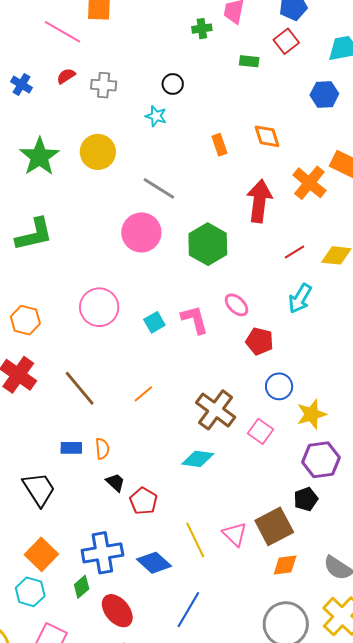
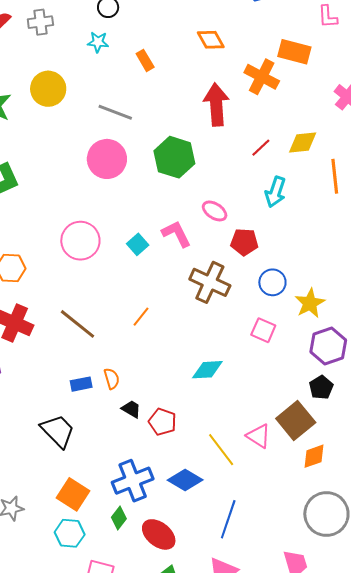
orange rectangle: (219, 145) -> (145, 60), moved
brown cross: (216, 410) -> (210, 282), moved

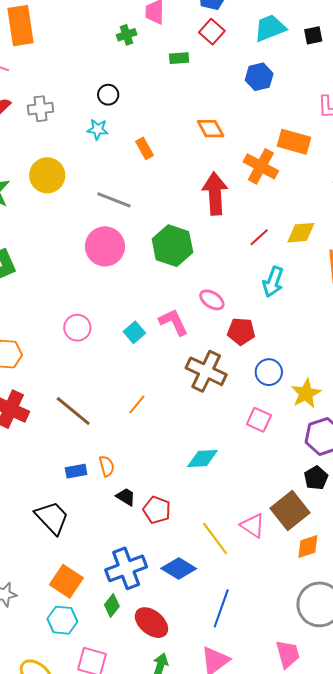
pink circle: (80, 241) -> (77, 328), size x0.7

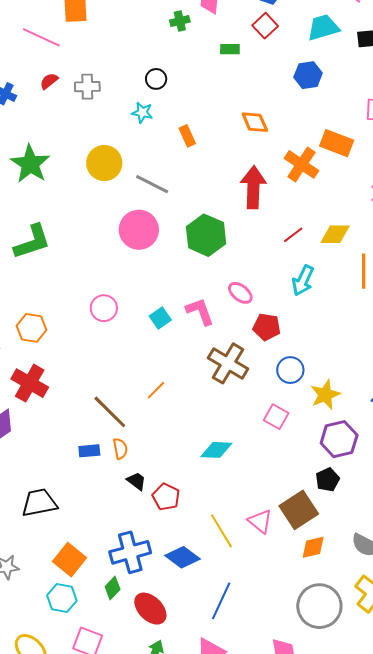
yellow circle: (47, 175) -> (104, 163), moved
brown line: (73, 411) -> (110, 412), moved
black trapezoid: (52, 518) -> (39, 503), moved, turned -63

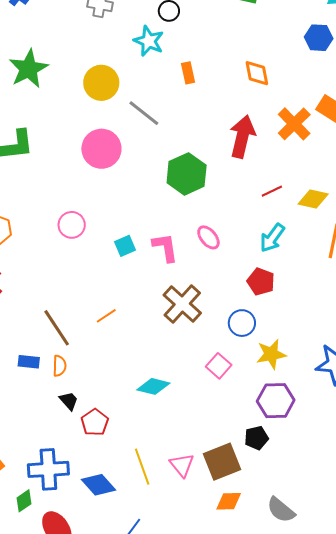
cyan star: (142, 113) -> (149, 41), size x1.4
pink circle: (139, 230) -> (101, 149), moved
red pentagon: (267, 327) -> (261, 282), moved

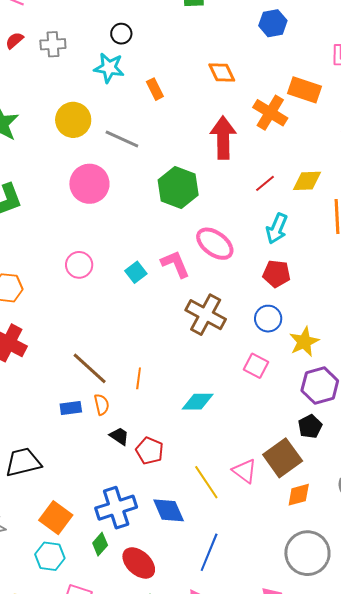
pink ellipse: (208, 237) -> (215, 244), size x1.5
orange line: (106, 316) -> (139, 378), moved, turned -35
blue diamond: (99, 485) -> (169, 510), turned 32

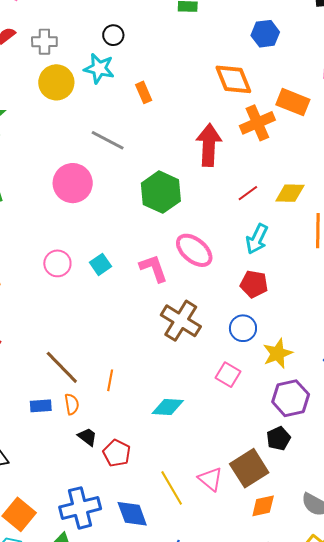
orange diamond: (222, 73) -> (233, 79), moved, size x1.4
orange cross: (270, 113) -> (257, 123), turned 32
yellow circle: (73, 120) -> (56, 82), moved
cyan square: (136, 272) -> (101, 264), moved

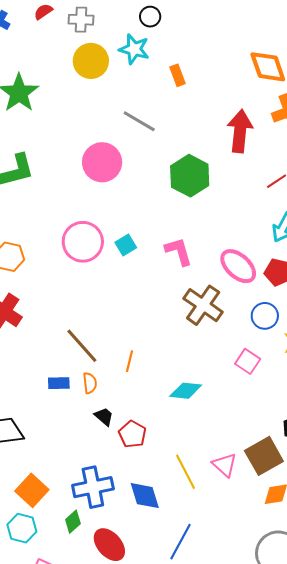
pink ellipse: (194, 250) -> (238, 266), moved
pink circle: (57, 263) -> (83, 242), size x1.5

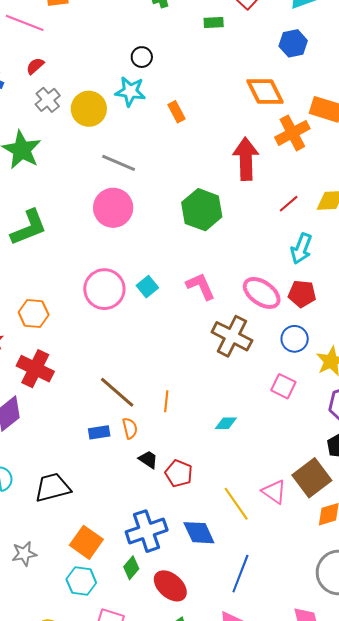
gray cross: (81, 20) -> (48, 100), moved, turned -35
gray line: (139, 121) -> (119, 163), moved
cyan diamond: (186, 391) -> (226, 423), size x0.7

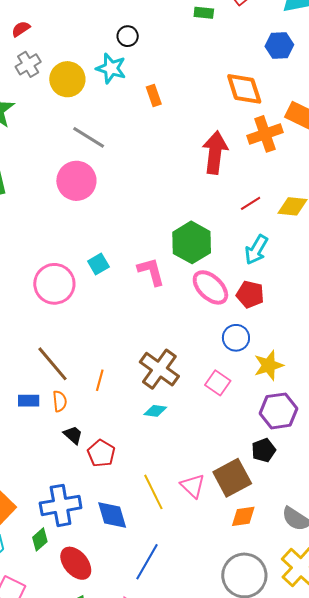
green hexagon: (202, 210) -> (192, 242), moved
pink circle: (104, 289) -> (54, 284), moved
brown cross: (232, 336) -> (159, 369), moved

